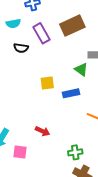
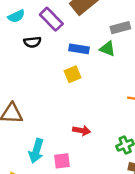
blue rectangle: (71, 93) -> (79, 49), moved, turned 35

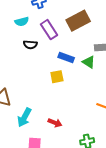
cyan arrow: (36, 151) -> (24, 117), moved

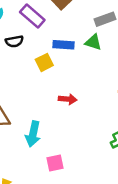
yellow square: (57, 77) -> (44, 62), moved
red arrow: (55, 123) -> (68, 99), moved

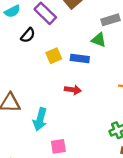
black semicircle: (14, 41) -> (28, 35), turned -42
blue rectangle: (64, 45) -> (80, 59), moved

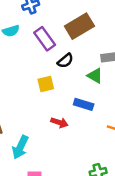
black semicircle: (28, 35) -> (65, 61), moved
blue rectangle: (80, 59) -> (84, 104), moved

